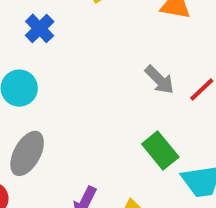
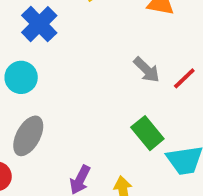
blue cross: (40, 28) -> (39, 24), size x1.4

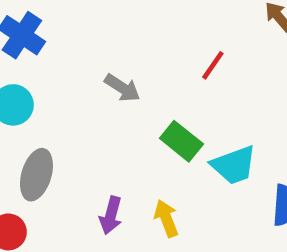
gray arrow: (146, 70) -> (122, 88), moved

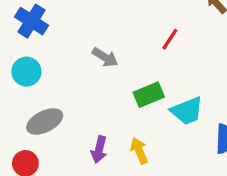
green rectangle: (181, 141) -> (149, 95), turned -60
gray ellipse: (36, 175) -> (45, 121), turned 48

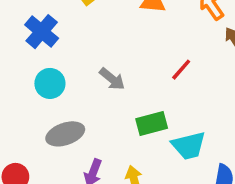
cyan circle: (26, 72) -> (50, 83), moved
gray ellipse: (45, 121) -> (65, 134), moved

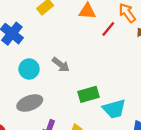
red line: (181, 70) -> (108, 29), moved
cyan circle: (50, 83) -> (29, 69), moved

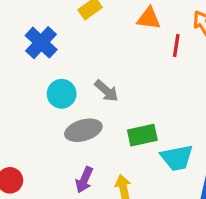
red line: (108, 29) -> (176, 45), turned -35
gray ellipse: (30, 103) -> (83, 130), moved

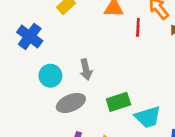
gray arrow: (106, 91) -> (86, 70), turned 42

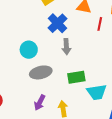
blue cross: (30, 36) -> (58, 23), moved
gray arrow: (86, 70) -> (66, 47), moved

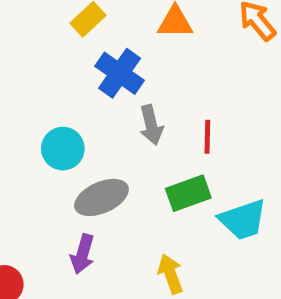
red line: (100, 24) -> (207, 137), moved
purple arrow: (40, 103) -> (82, 254), moved

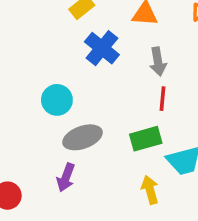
gray arrow: (151, 125) -> (158, 62), moved
yellow arrow: (171, 274) -> (150, 190), moved

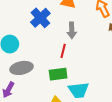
red line: (162, 99) -> (63, 51), moved

